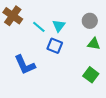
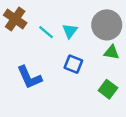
gray circle: (90, 21) -> (107, 25), size x1.6
blue square: (55, 46) -> (73, 64), moved

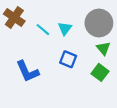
green triangle: (112, 52) -> (103, 48), turned 40
green square: (108, 89) -> (100, 72), moved

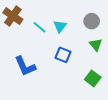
gray circle: (99, 23) -> (92, 21), size x0.6
green square: (100, 72) -> (93, 78), moved

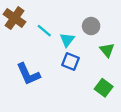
gray circle: (92, 21) -> (91, 26), moved
cyan triangle: (60, 26) -> (67, 40), moved

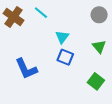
gray circle: (91, 26) -> (99, 15), moved
cyan line: (44, 31) -> (41, 13), moved

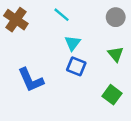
cyan line: (41, 13) -> (62, 15), moved

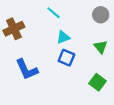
brown cross: (16, 20) -> (14, 29), moved, turned 30
cyan triangle: (73, 43) -> (63, 37), turned 32

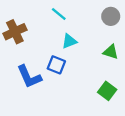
green triangle: (101, 47) -> (111, 52), turned -32
blue square: (66, 58) -> (56, 65), moved

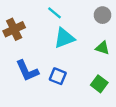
cyan triangle: (69, 41) -> (64, 38), size x1.5
blue square: (56, 65) -> (58, 76), moved

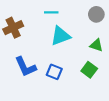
cyan line: (54, 13) -> (51, 12), turned -40
green square: (99, 84) -> (89, 70), moved

